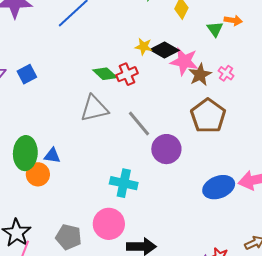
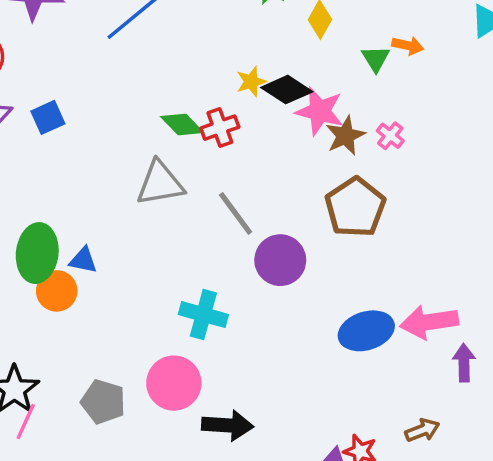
yellow star: (144, 47) -> (251, 82), turned -30

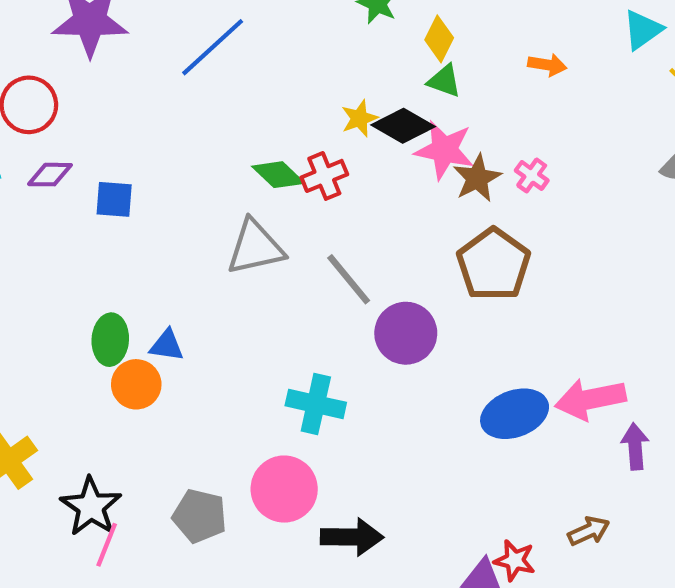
green triangle: (376, 59) -> (444, 81), moved, turned -36
blue square: (48, 117) -> (114, 199), moved, turned 32
green ellipse: (37, 253) -> (110, 340), size x0.7

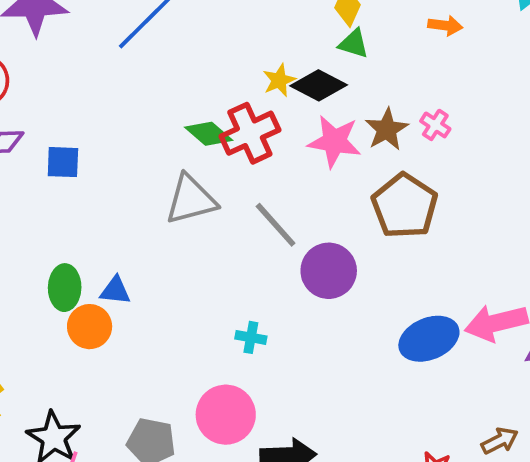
pink star: (444, 150) -> (334, 141), moved
red cross: (324, 176) -> (250, 133), size x1.4
cyan cross: (316, 404) -> (251, 337), size x0.6

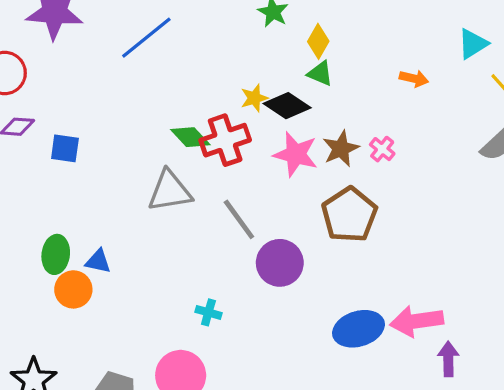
orange arrow: (445, 25) -> (414, 79), moved

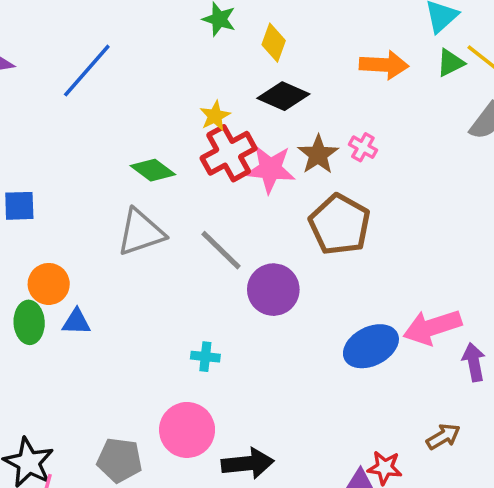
green triangle: (320, 74) -> (450, 63), moved, turned -40
orange arrow: (414, 79) -> (384, 65), size x1.5
black diamond: (287, 106) -> (283, 96), moved
red cross: (225, 140) -> (229, 153), moved
orange circle: (73, 289) -> (49, 284), moved

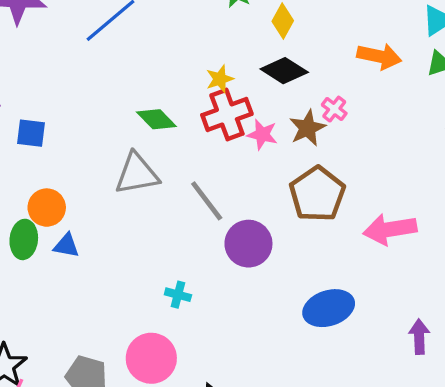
pink cross: (363, 147) -> (334, 109), moved
pink star: (270, 169) -> (262, 134), size x0.7
pink arrow: (432, 327) -> (390, 229), moved

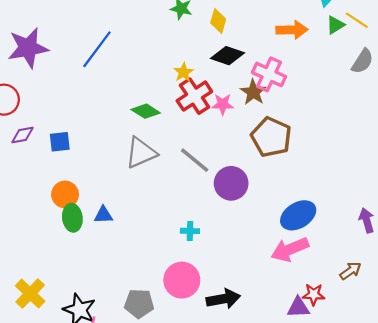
pink cross: (334, 109) -> (269, 74), size x1.8
orange circle: (47, 208) -> (65, 194), moved
pink arrow: (390, 229) -> (290, 249), moved

